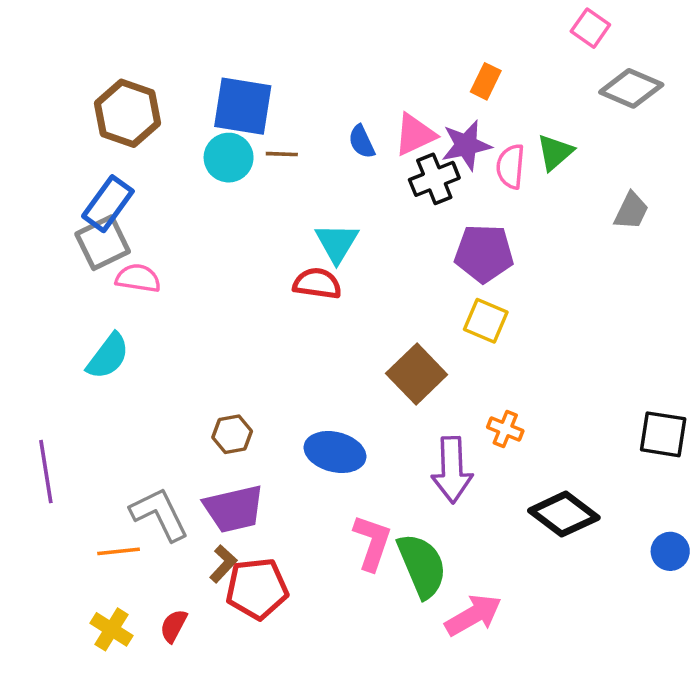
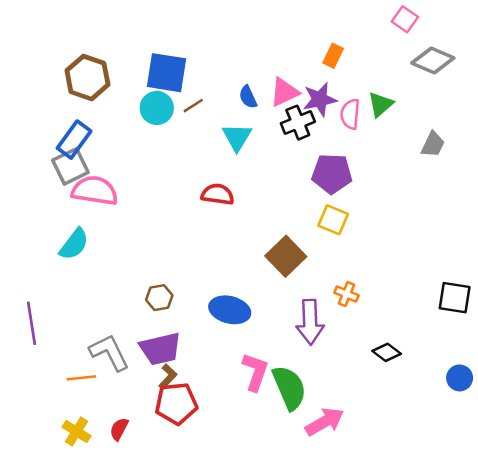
brown line: (282, 154) -> (193, 106), turned -35
cyan triangle: (337, 243) -> (237, 137), moved
pink semicircle: (138, 278) -> (95, 191), size x1.5
black diamond: (564, 514) -> (387, 352), size x0.6
brown L-shape: (223, 564) -> (168, 377), moved

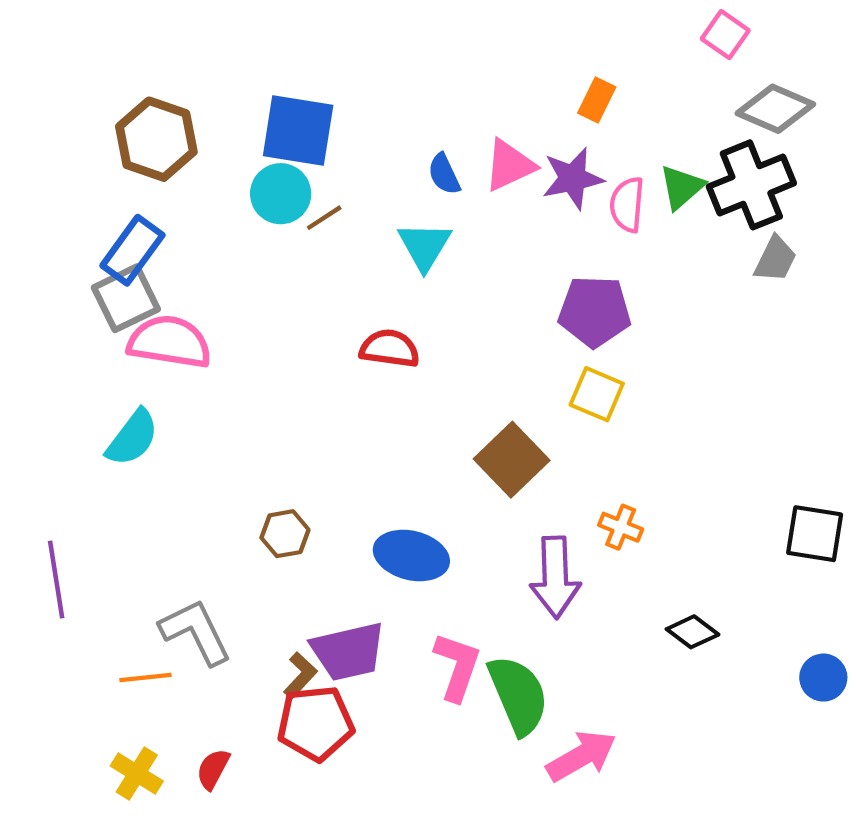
brown line: (193, 106) -> (324, 218), moved
black cross: (298, 123) -> (751, 185), moved, size x1.4
purple trapezoid: (160, 349) -> (348, 651), moved

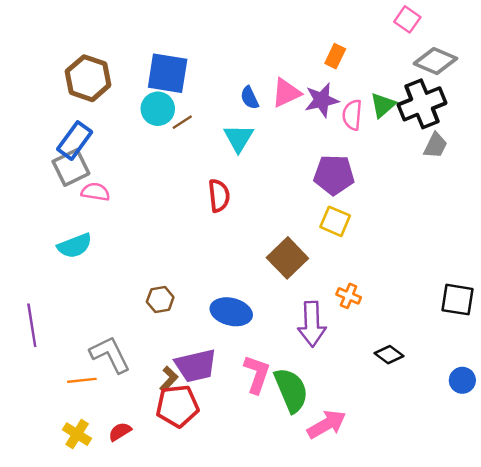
pink semicircle: (169, 342) -> (95, 192), size x0.6
red semicircle: (390, 348) -> (219, 196), turned 76
cyan semicircle: (132, 438) -> (75, 246), turned 32
red semicircle: (213, 769) -> (120, 432), turned 30

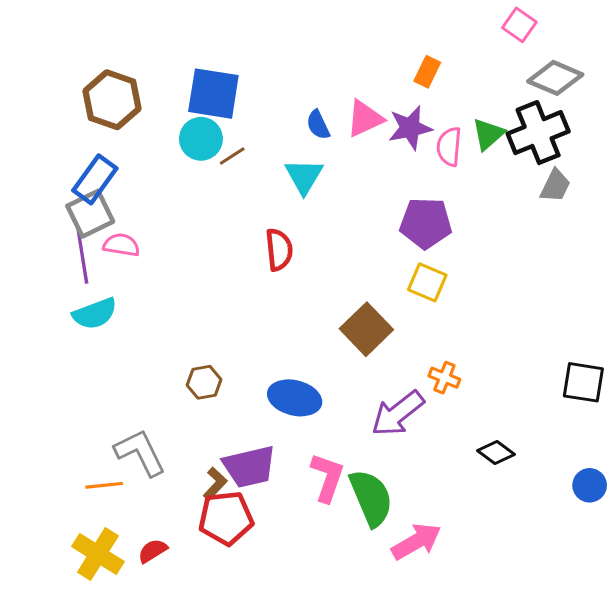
purple arrow: (312, 324) -> (398, 413), turned 54
purple line: (32, 325) -> (82, 256), moved
yellow cross: (77, 434) -> (98, 554), size x1.4

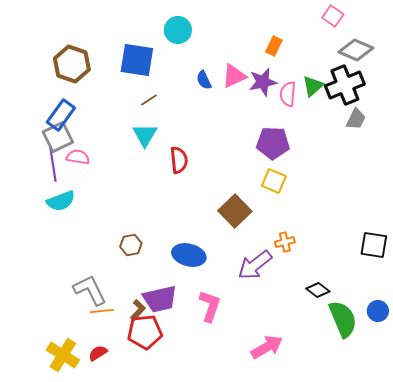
cyan circle: (201, 139) -> (178, 30), moved
cyan triangle: (304, 176) -> (145, 135), moved
orange cross: (444, 378) -> (285, 242), turned -36
orange line: (104, 485) -> (102, 311), moved
green semicircle: (371, 498) -> (343, 319), moved

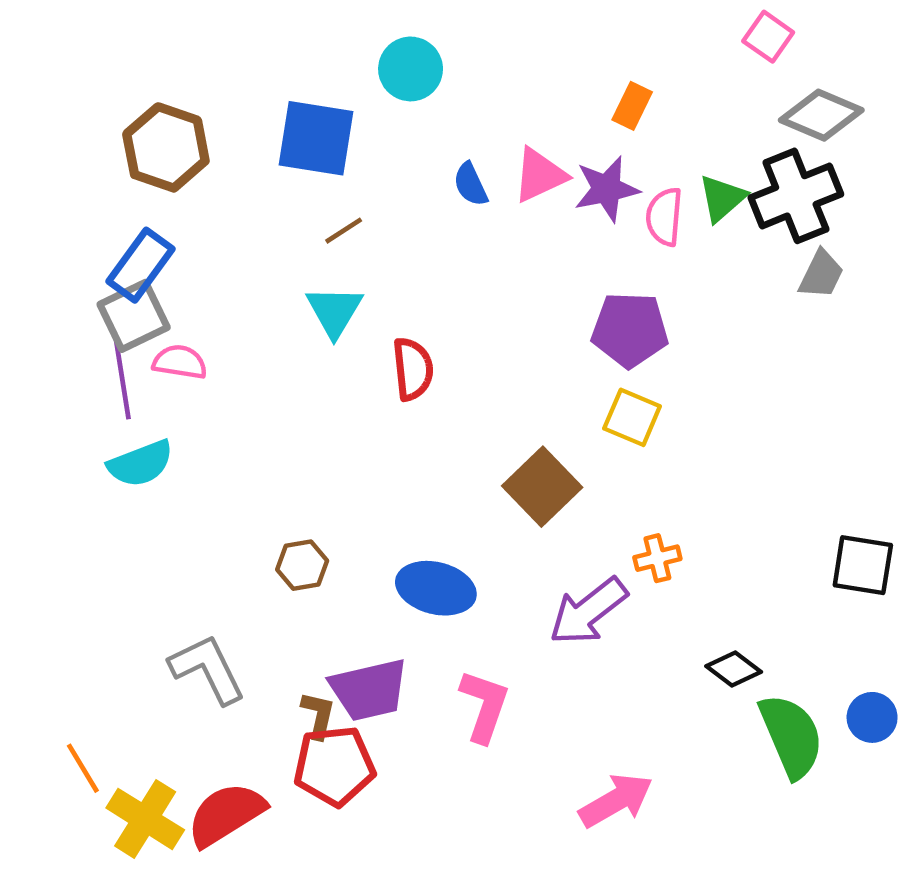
brown L-shape: (138, 310) -> (318, 715), turned -30
orange line: (102, 311) -> (83, 768), moved, turned 65
red semicircle: (98, 353) -> (226, 814), size x1.8

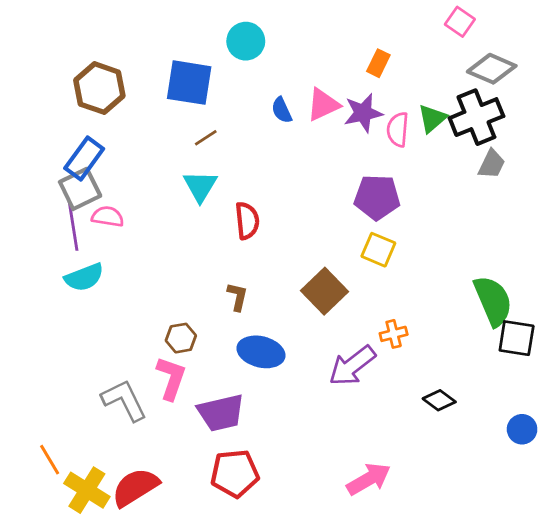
pink L-shape: (484, 706) -> (171, 378), moved
brown L-shape: (318, 715) -> (237, 297), moved
green semicircle: (791, 736) -> (493, 301), moved
red pentagon: (334, 766) -> (235, 473), moved

